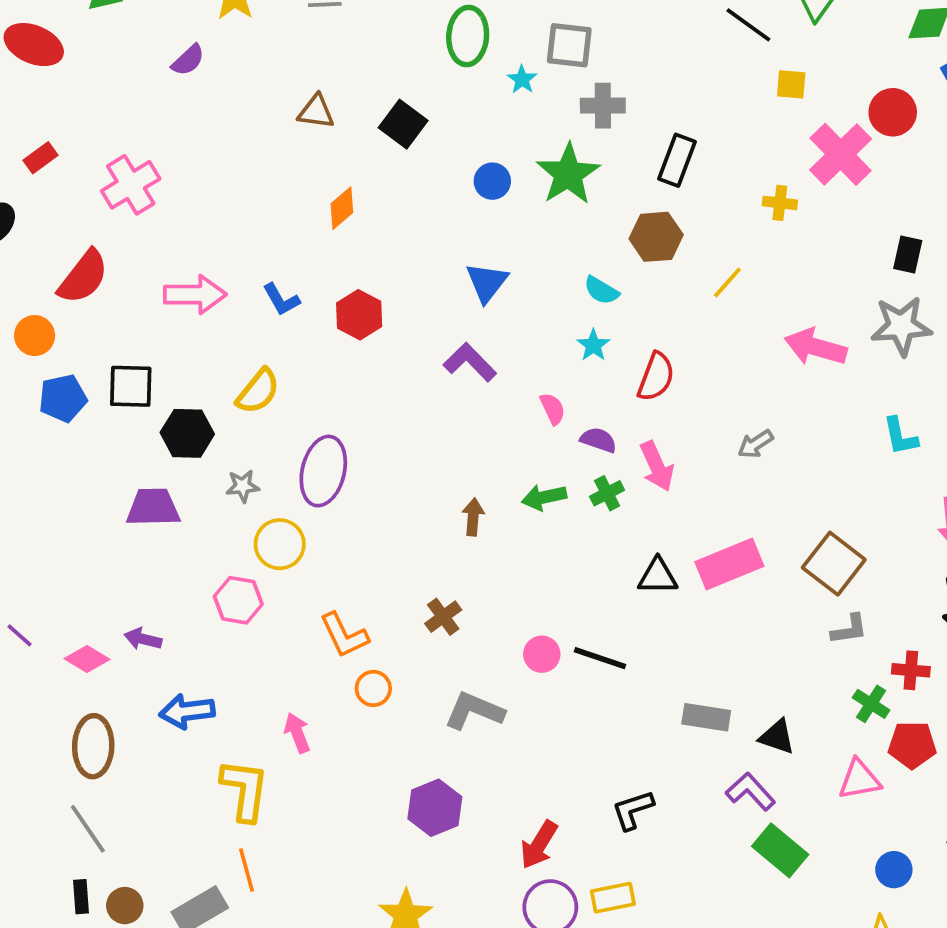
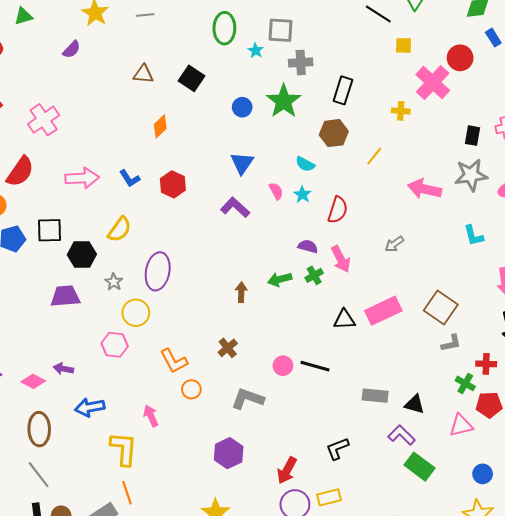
pink semicircle: (553, 409) -> (276, 191), moved
gray star: (243, 486) -> (114, 282), turned -30

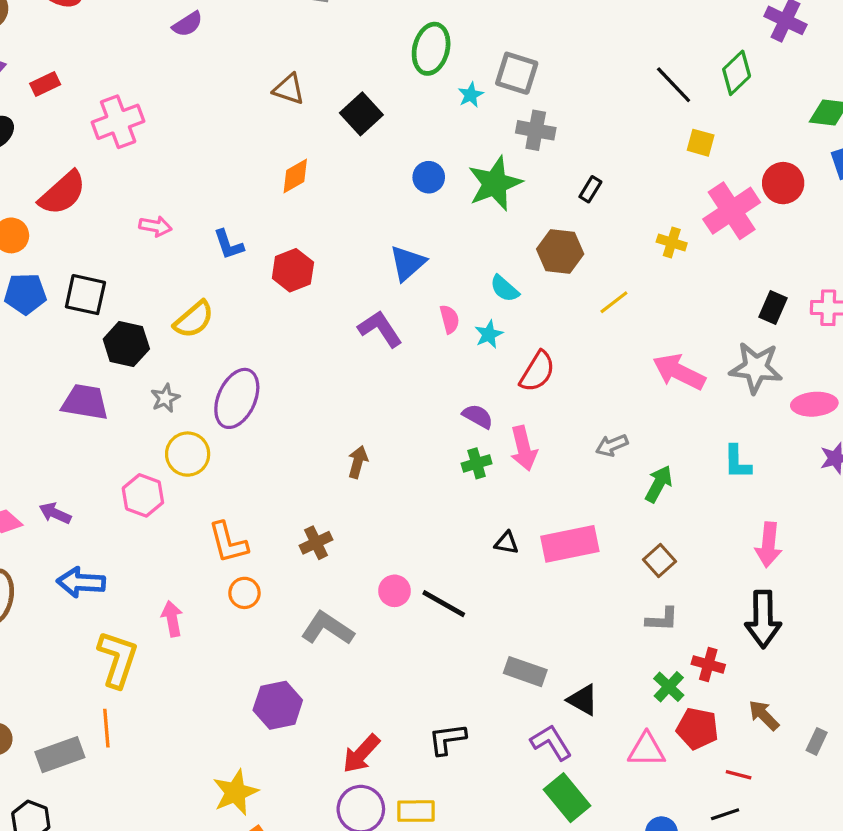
black rectangle: (343, 90) -> (590, 189), size x0.6
pink arrow: (82, 178) -> (155, 226), size x0.6
green arrow: (280, 279) -> (659, 484), moved, turned 120
brown square: (441, 308) -> (660, 561), size x0.6
black triangle: (344, 320) -> (506, 543), size x0.7

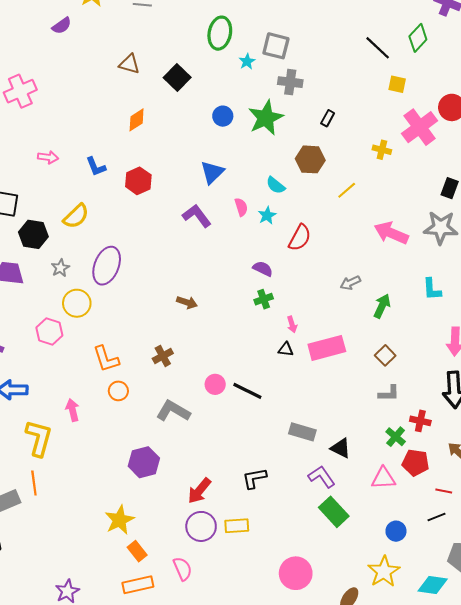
pink arrow: (524, 448) -> (292, 324), moved, size x0.6
brown arrow: (358, 462) -> (187, 302), turned 96

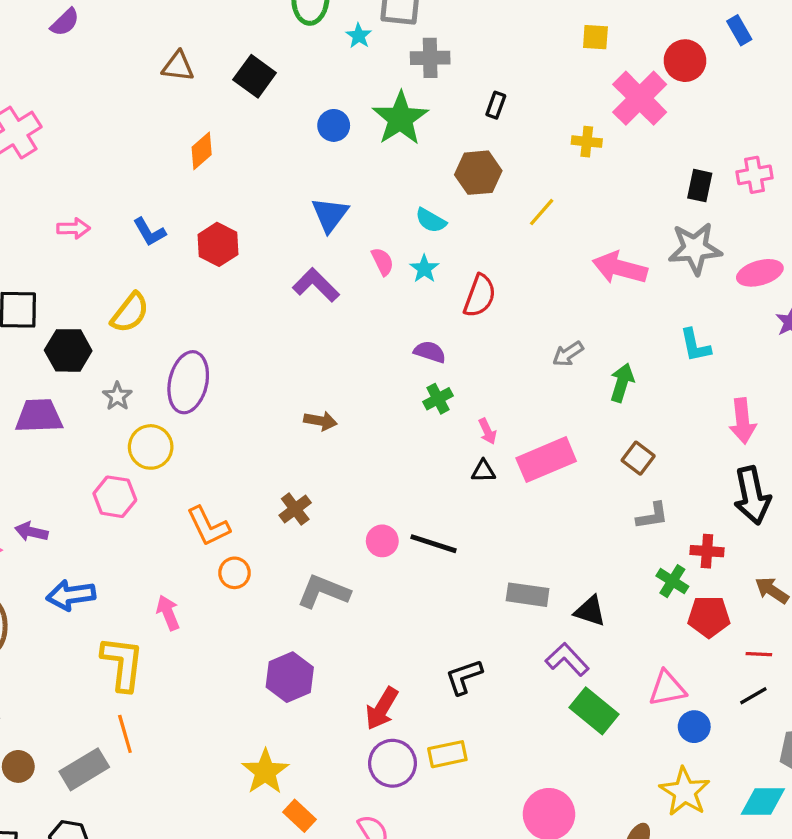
pink triangle: (383, 478) -> (667, 688), moved

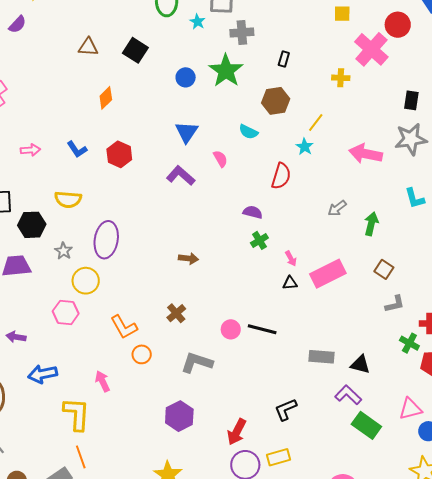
cyan star: (424, 269) -> (305, 147), moved
yellow semicircle: (130, 313) -> (68, 199), turned 60

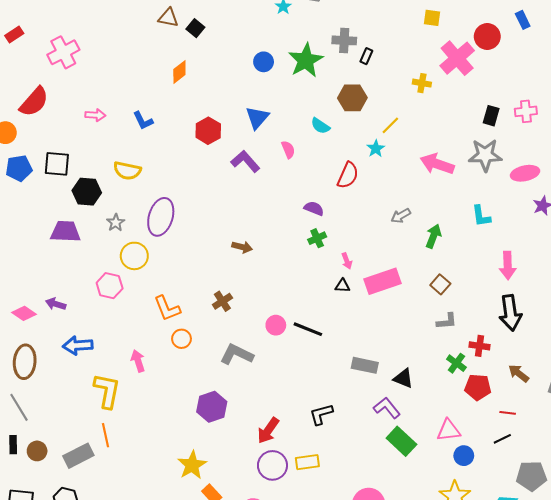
gray cross: (242, 32) -> (344, 40), moved
black square: (135, 50) -> (195, 28), moved, size x0.7
red hexagon: (119, 154) -> (208, 131), moved

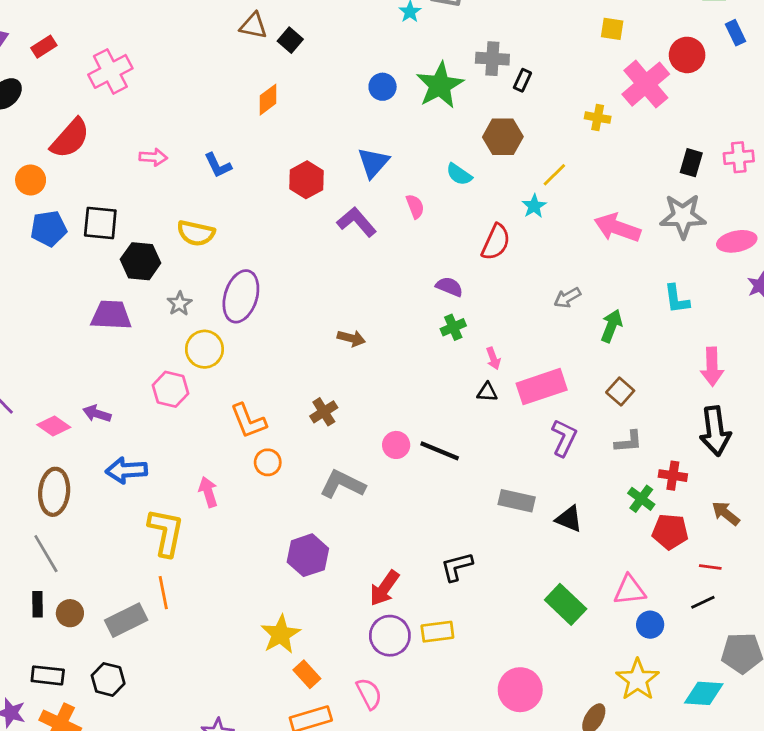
purple L-shape: (387, 408) -> (564, 438), moved, turned 64

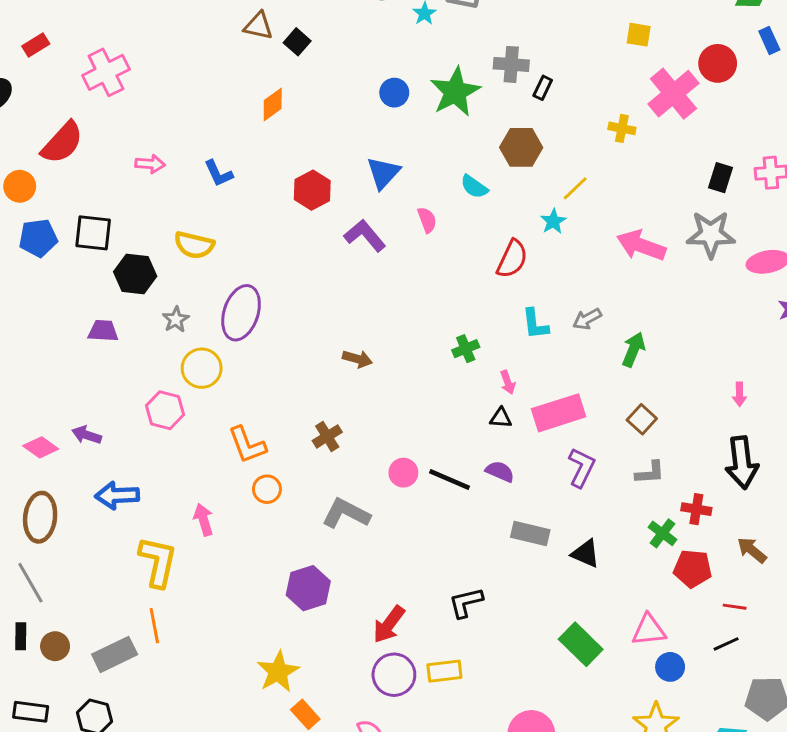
purple semicircle: (449, 287) -> (500, 471), moved
cyan L-shape: (677, 299) -> (535, 324), moved
purple trapezoid: (111, 315) -> (103, 331), size x0.7
pink arrow: (712, 367) -> (740, 394), size x0.6

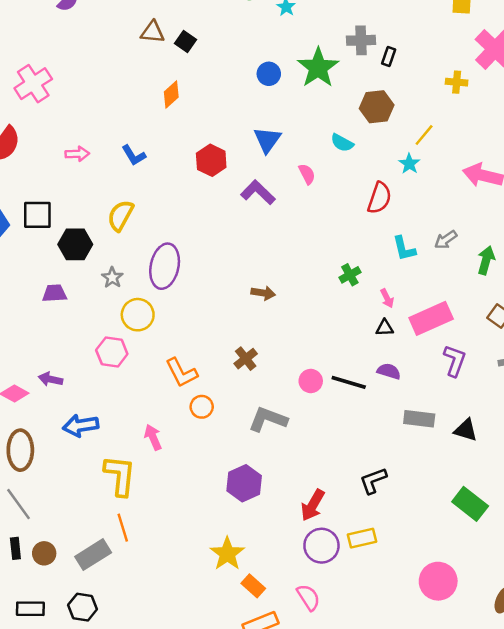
yellow semicircle: (194, 245) -> (120, 216), turned 112

